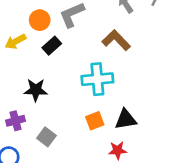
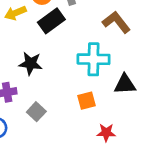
black rectangle: (52, 46) -> (51, 21), size x1.4
black triangle: (126, 119) -> (125, 84), moved

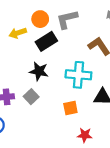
black star: (31, 63) -> (39, 71), moved
gray square: (36, 112) -> (31, 97), moved

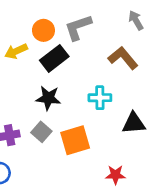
cyan cross: (78, 75) -> (100, 98), size x0.7
orange square: (70, 108) -> (75, 140), moved, size x1.5

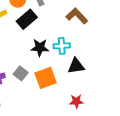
black star: (48, 98) -> (40, 48), moved
black triangle: (134, 123) -> (76, 66), moved

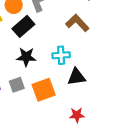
black star: (40, 48) -> (26, 57), moved
gray square: (21, 73) -> (17, 85), turned 32

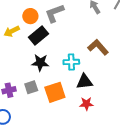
brown L-shape: (77, 23) -> (98, 47), moved
red star: (77, 115) -> (86, 104), moved

